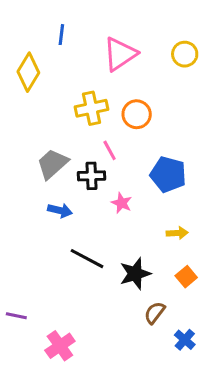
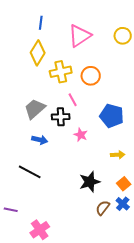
yellow diamond: (28, 72) -> (38, 53), moved
black line: (87, 259) -> (30, 172), moved
blue cross: (185, 340) -> (123, 204), moved

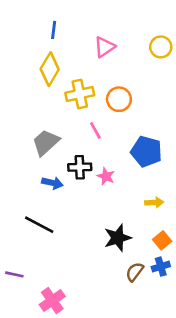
pink triangle: (80, 36) -> (105, 47), size x0.7
black cross: (61, 117) -> (80, 167), moved
blue cross: (123, 204) -> (161, 267), turned 32

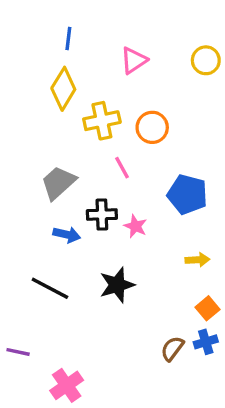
black star: (118, 238) -> (117, 285), moved

